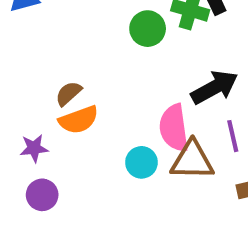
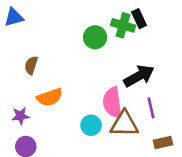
brown semicircle: (68, 93) -> (31, 65), moved, turned -30

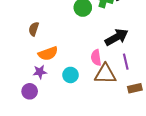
pink semicircle: (112, 103) -> (96, 58), size x0.7
purple star: (20, 116) -> (40, 72), moved
cyan circle: (91, 125) -> (71, 75), moved

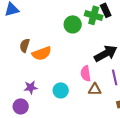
orange semicircle: (48, 54) -> (42, 53), moved
brown triangle: (105, 74) -> (95, 89), size x0.6

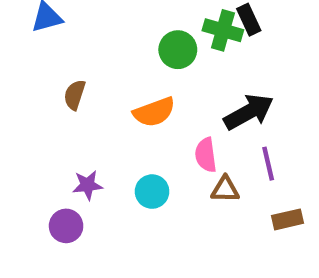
orange semicircle: (42, 53) -> (154, 112), moved

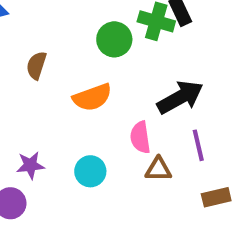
brown semicircle: (75, 95) -> (36, 65), moved

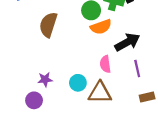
brown semicircle: (36, 65) -> (48, 25), size x1.6
orange semicircle: (92, 97) -> (101, 27), moved
brown triangle: (158, 169) -> (100, 93), moved, size x1.6

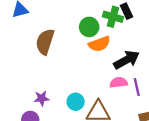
pink semicircle: (105, 64) -> (119, 82), moved, turned 91

